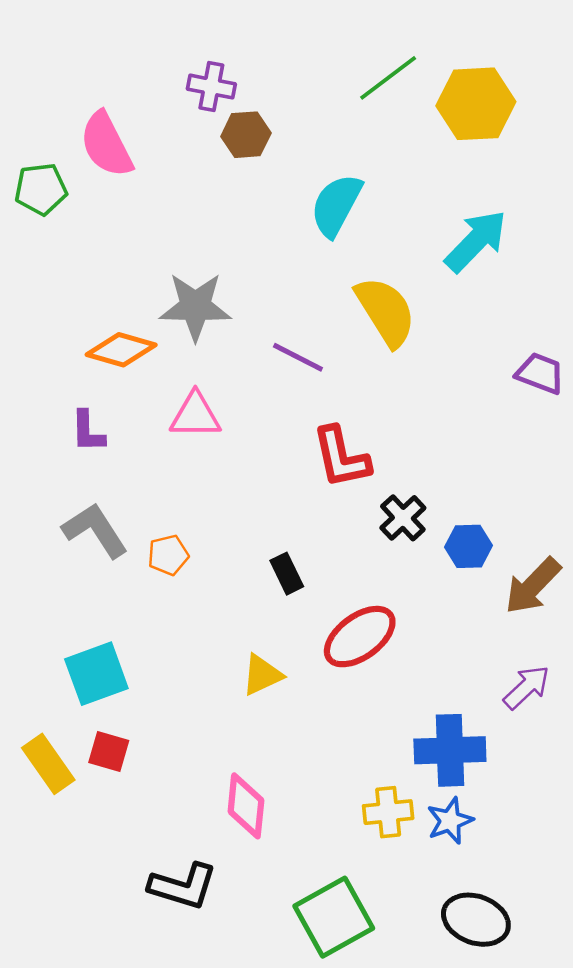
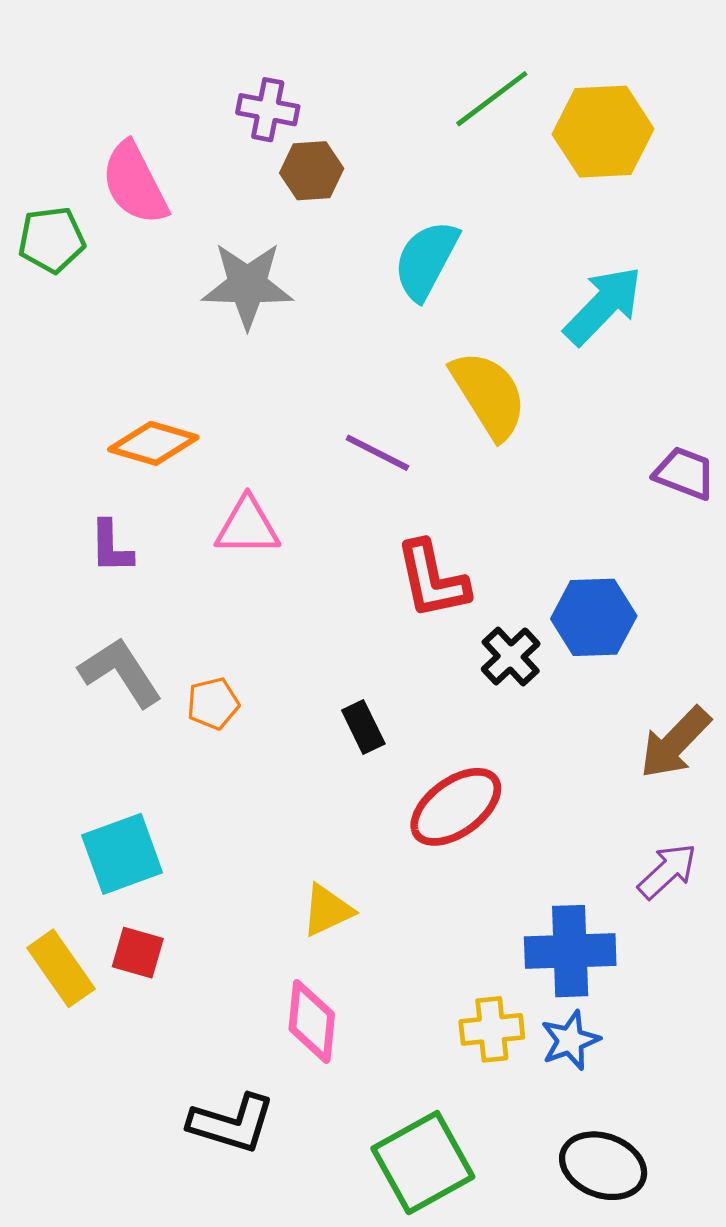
gray star: (195, 307) -> (247, 285), moved
blue hexagon: (468, 546) -> (594, 617), moved, size x1.4
yellow triangle: (262, 675) -> (327, 910), moved

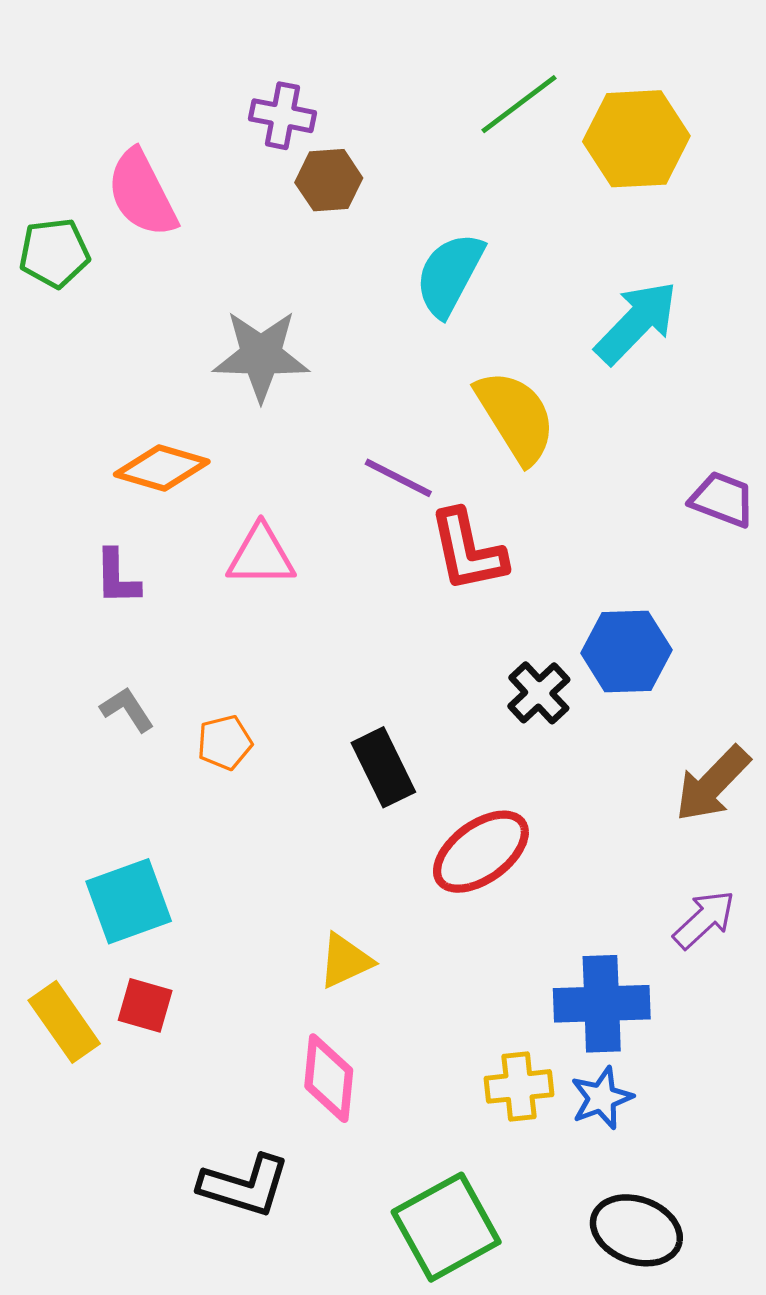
gray star: (247, 285) -> (261, 355), moved
red L-shape: (432, 580) -> (468, 551), moved
gray L-shape: (120, 672) -> (127, 709), size x0.6
black rectangle: (363, 727) -> (383, 767), size x1.4

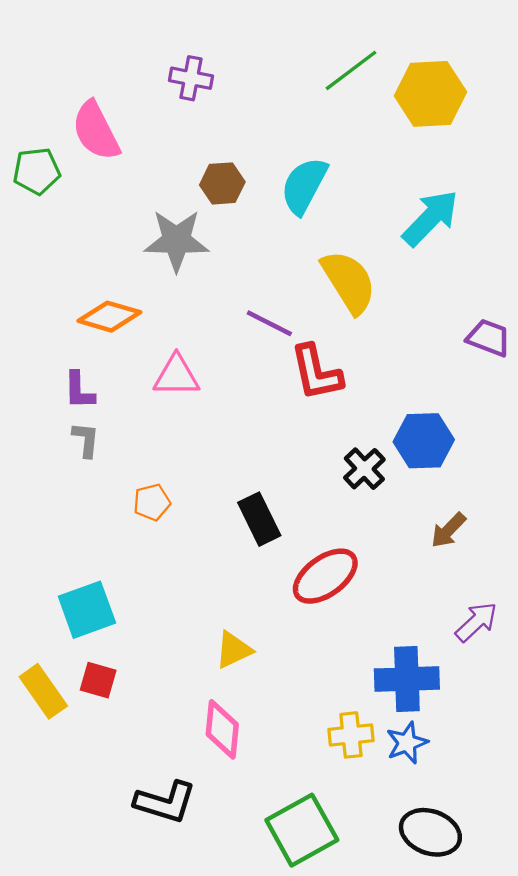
brown hexagon: (329, 180) -> (222, 183), moved
gray L-shape: (127, 709) -> (86, 440), moved, turned 39
brown arrow: (712, 784) -> (448, 530), moved, size x0.7

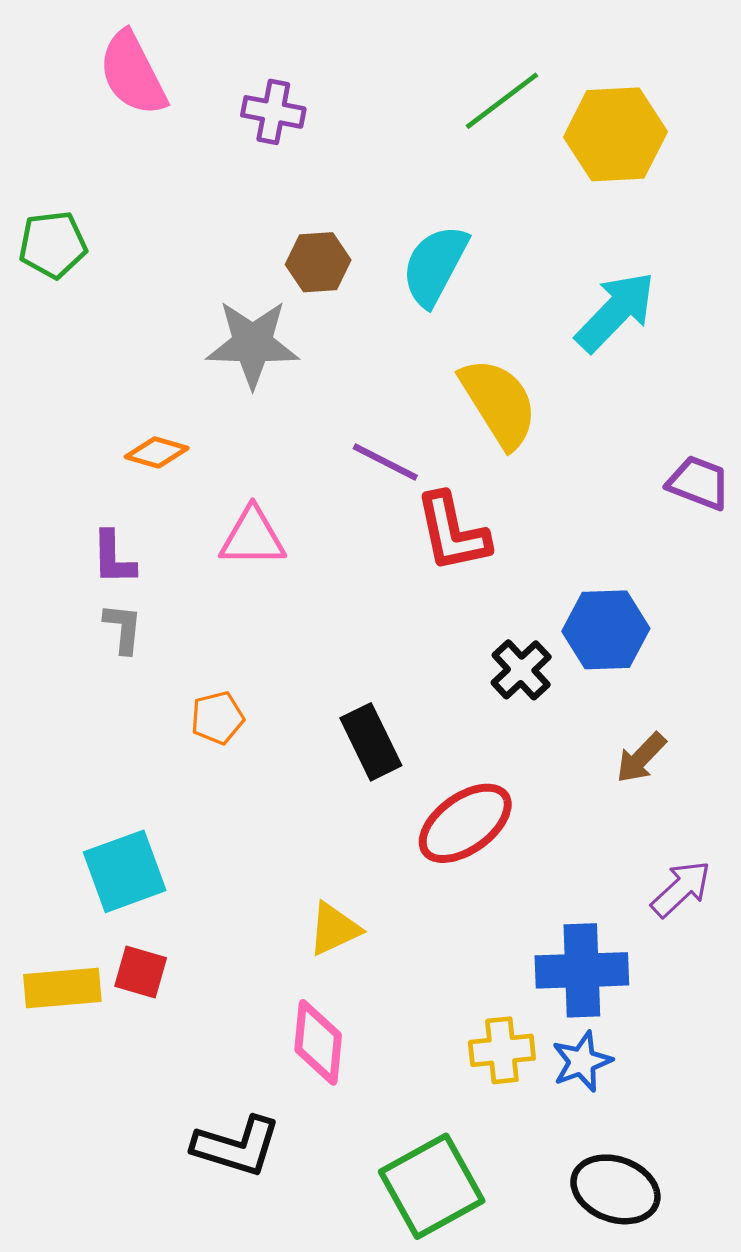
pink semicircle: (96, 131) -> (133, 74), moved
orange diamond: (109, 317) -> (157, 452), size x0.7
yellow rectangle: (43, 691) -> (62, 988), turned -60

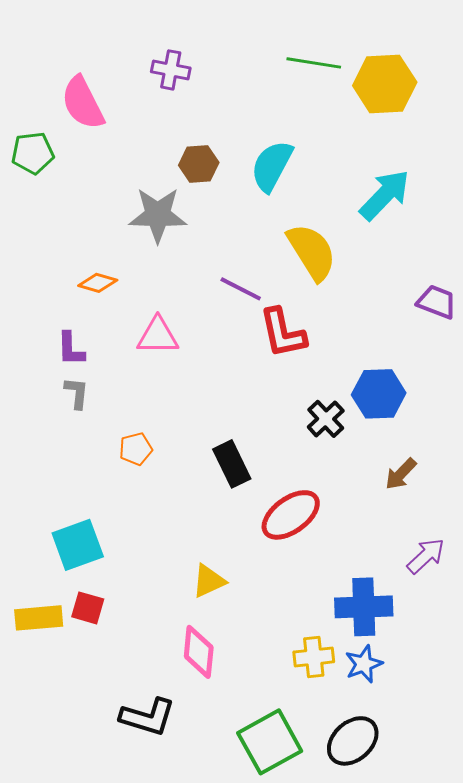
pink semicircle: (133, 74) -> (83, 103), moved
green line: (502, 101) -> (314, 63), turned 46
black ellipse: (615, 1189) -> (353, 741), moved, turned -62

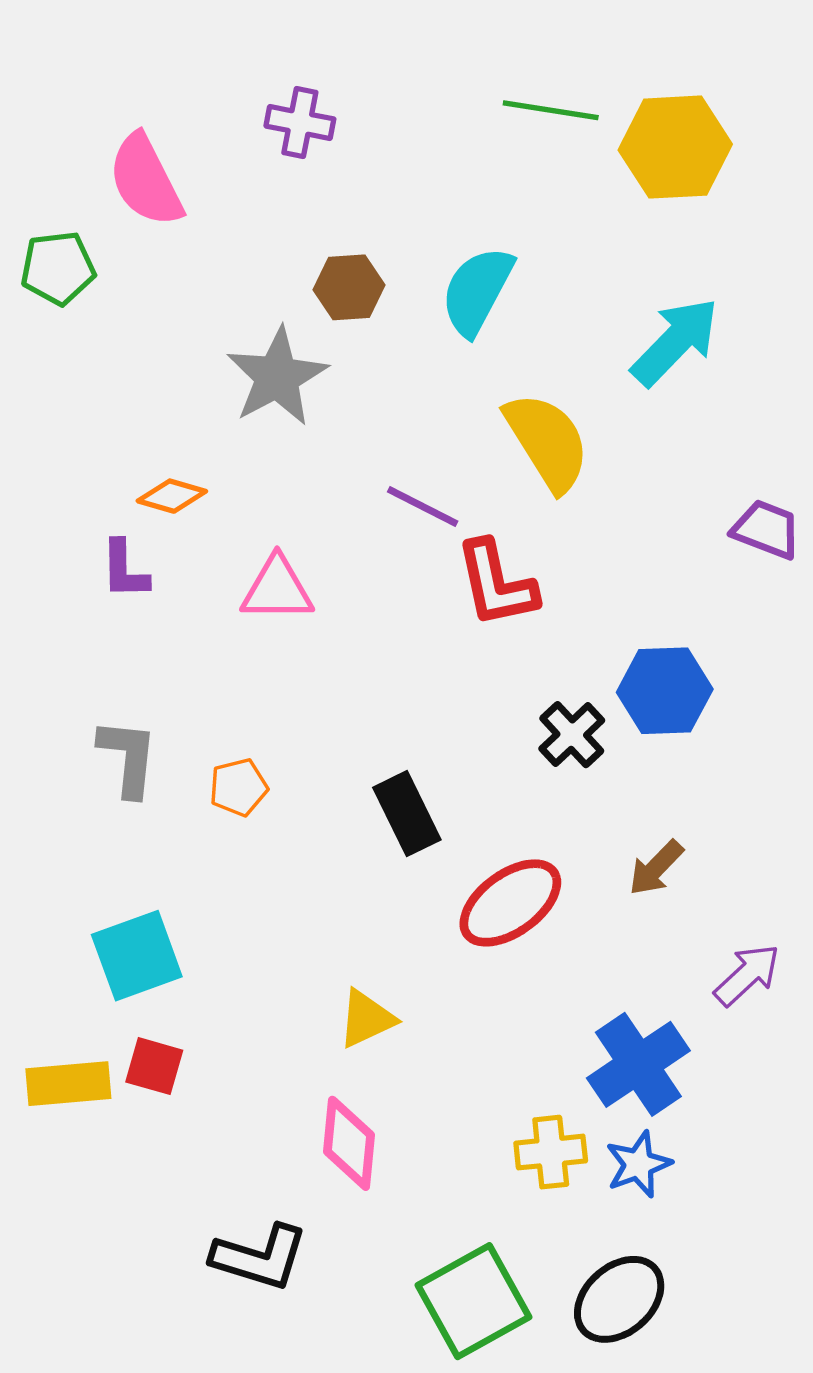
gray star: (158, 215) -> (277, 377), turned -30
purple L-shape: (71, 349) -> (125, 570), moved
gray L-shape: (77, 393) -> (128, 757), moved, size x1.4
brown arrow: (401, 474) -> (656, 868), moved
blue cross: (364, 607) -> (638, 1064), turned -32

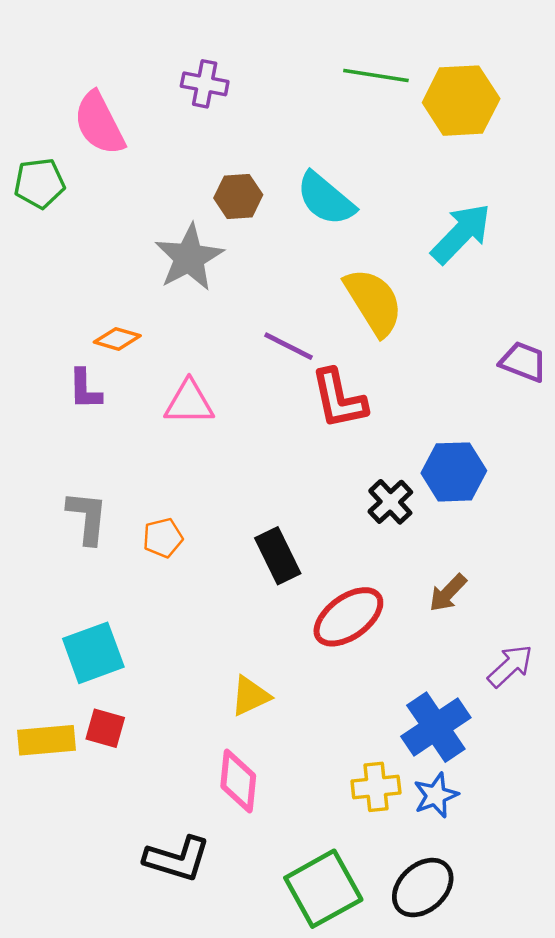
cyan semicircle: (477, 291) -> (326, 199), turned -78

